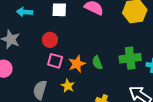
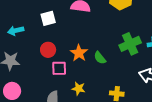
orange star: (77, 64) -> (79, 53), moved

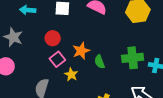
pink square: (59, 68) -> (57, 59), turned 35
yellow star: (78, 89) -> (71, 75), moved

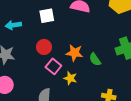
orange star: (81, 51) -> (74, 53), turned -30

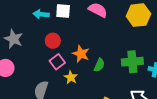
cyan arrow: (13, 25) -> (41, 14), moved
green semicircle: (95, 59) -> (99, 65), turned -136

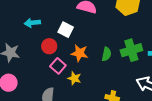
white square: (63, 11) -> (66, 30), moved, turned 35
green semicircle: (99, 65) -> (107, 54), moved

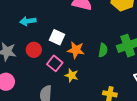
white square: (66, 30) -> (57, 37), moved
red circle: (49, 46) -> (34, 50), moved

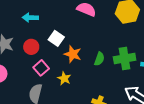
pink square: (55, 63) -> (41, 68), moved

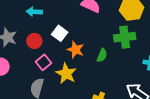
green cross: (125, 58) -> (125, 37), moved
yellow star: (64, 78) -> (66, 74), size x1.5

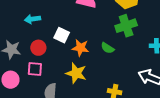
green semicircle: (102, 55) -> (108, 48), turned 112
pink square: (43, 62) -> (35, 69), moved, turned -35

